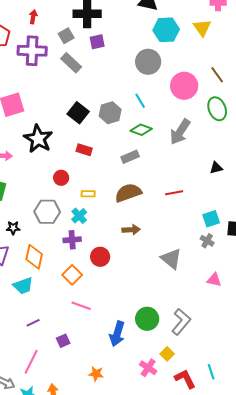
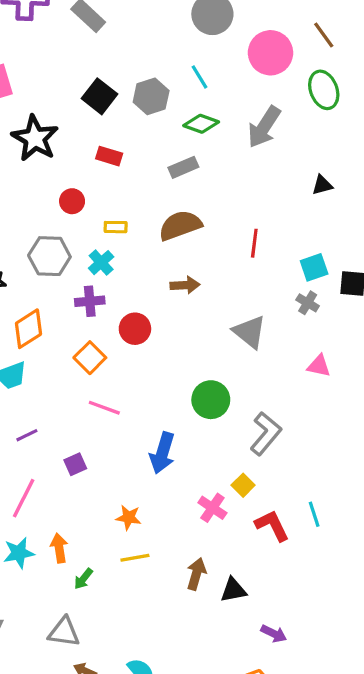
red line: (174, 193) -> (254, 243), moved, turned -72
orange diamond: (34, 257) -> (28, 329), turned 45
green circle: (147, 319) -> (211, 400), moved

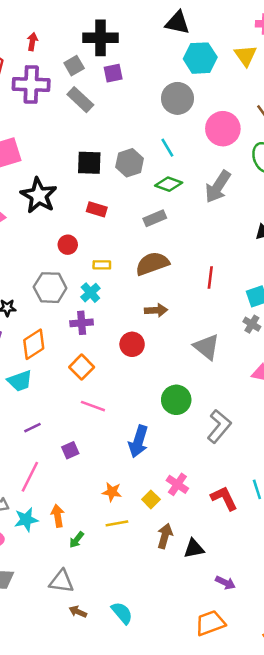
black square: (99, 96) -> (89, 163), turned -36
red circle: (135, 329) -> (132, 344), moved
yellow square: (243, 485) -> (151, 499), moved

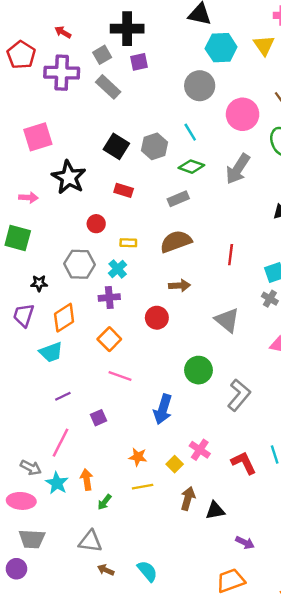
red arrow: (32, 42) -> (63, 32), turned -70
black square: (89, 163) -> (116, 146), turned 30
cyan star: (26, 520) -> (57, 483), turned -30

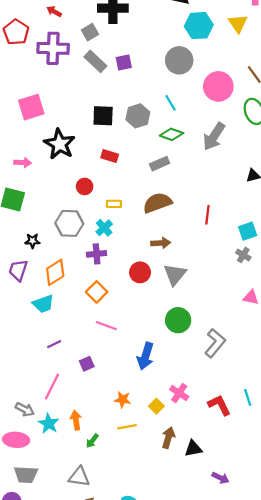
purple square: (139, 62) -> (124, 63), moved
black square: (116, 146) -> (103, 116), turned -30
gray triangle: (227, 320) -> (175, 275), moved, turned 30

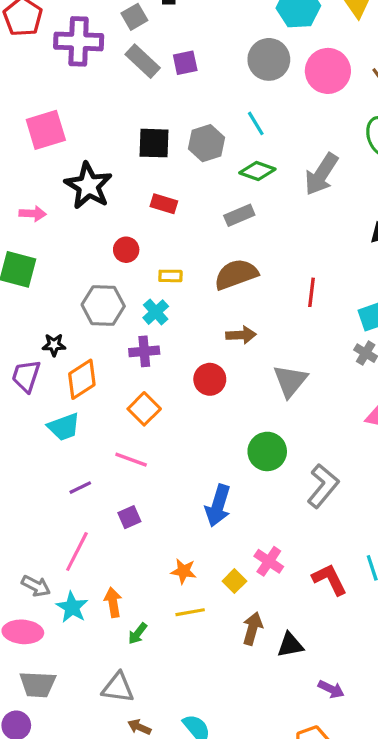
pink circle: (218, 86) -> (328, 71), moved
black star: (32, 241) -> (54, 345), moved
gray triangle: (175, 275) -> (290, 381), moved
pink line: (106, 326) -> (131, 460), moved

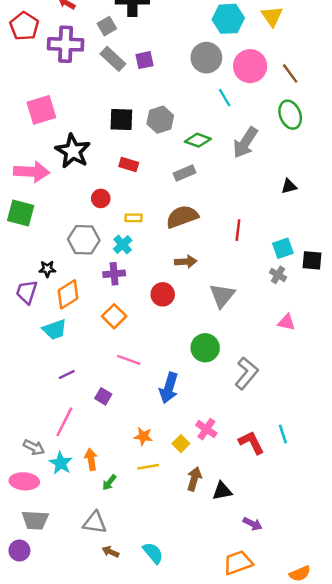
cyan line: (256, 123) -> (225, 98), moved
pink arrow: (33, 214) -> (32, 172), size x1.8
pink line: (131, 460) -> (129, 360), moved
purple square: (129, 517) -> (103, 396), turned -35

